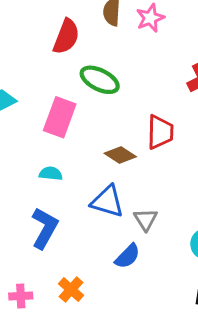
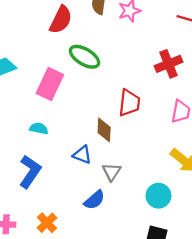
brown diamond: (120, 155) -> (104, 130), moved, turned 55
blue triangle: (107, 201) -> (82, 155), size x0.7

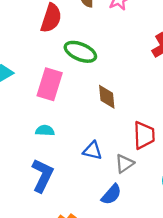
red trapezoid: (129, 103) -> (144, 135), moved
brown diamond: (104, 130) -> (107, 97), moved
gray triangle: (112, 172) -> (125, 164), turned 30

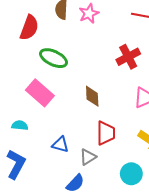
pink rectangle: (50, 84) -> (40, 93), moved, turned -68
brown diamond: (107, 97) -> (92, 96), moved

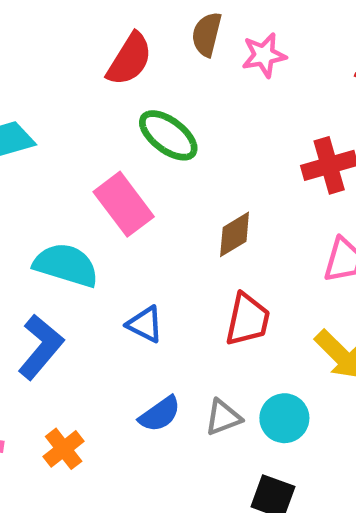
brown diamond: (92, 96) -> (235, 234), turned 50
cyan semicircle: (20, 125) -> (66, 265), size x1.8
gray triangle: (88, 157) -> (223, 417), moved

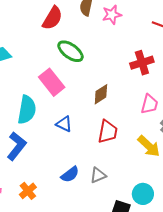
cyan semicircle: (66, 265) -> (27, 110), turned 84
blue triangle: (145, 324) -> (64, 124), moved
cyan circle: (284, 418) -> (143, 194), moved

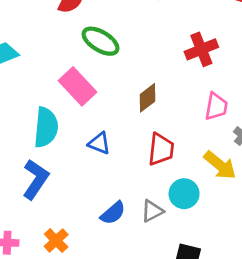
cyan circle: (143, 194) -> (184, 194), moved

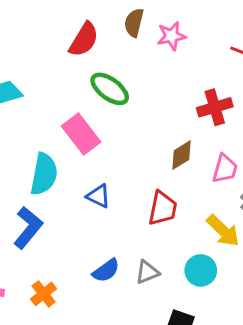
brown diamond: (148, 98) -> (181, 155), moved
cyan circle: (184, 194) -> (201, 270), moved

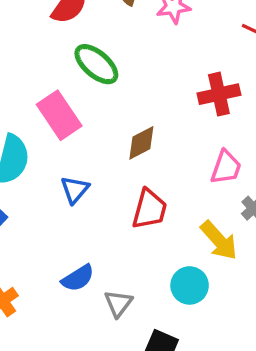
brown diamond: (181, 155) -> (141, 143), moved
blue triangle: (98, 196) -> (75, 190), turned 40
gray triangle: (147, 272) -> (118, 303), moved, turned -35

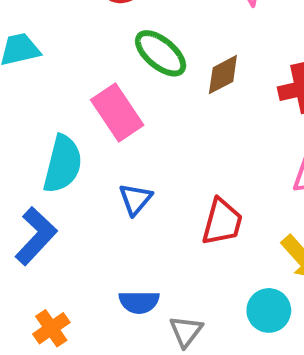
brown diamond: (141, 143) -> (223, 75), moved
blue semicircle: (78, 278) -> (139, 302), turned 32

